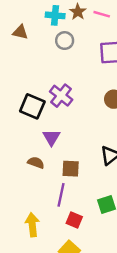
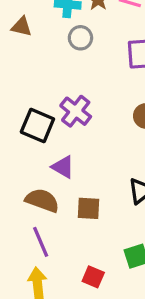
purple triangle: (51, 137) -> (63, 167), turned -30
brown semicircle: (36, 163) -> (42, 200), size x1.5
purple line: (61, 195) -> (41, 242), moved, turned -35

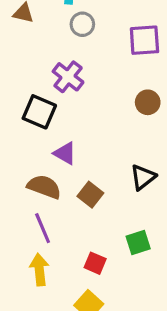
purple cross: (76, 111) -> (68, 77), moved
brown square: (88, 208) -> (90, 195), turned 35

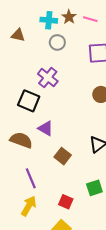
brown semicircle: (44, 187) -> (21, 140), moved
yellow arrow: (39, 270) -> (29, 206), turned 36

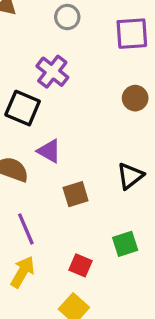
brown square: (63, 156) -> (76, 194), turned 35

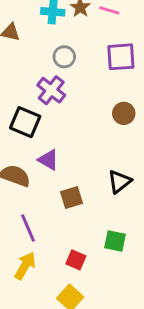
gray circle: (67, 17) -> (64, 57), moved
green square: (125, 244) -> (115, 241), turned 30

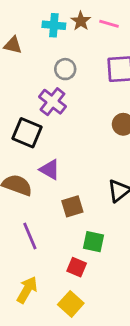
green square: (115, 241) -> (94, 242), moved
yellow arrow: (25, 266) -> (27, 290), moved

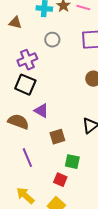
purple cross: (52, 102) -> (27, 60), moved, turned 30
yellow arrow: (27, 290) -> (25, 196), turned -78

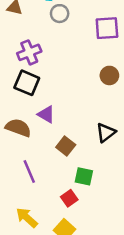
gray circle: (52, 40) -> (60, 14), moved
brown square: (57, 137) -> (66, 146), turned -35
red square: (60, 180) -> (69, 198), turned 32

